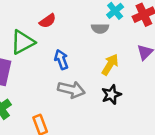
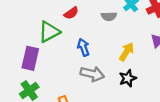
gray semicircle: (100, 28) -> (109, 16), moved

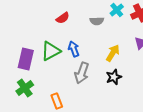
green triangle: (49, 32) -> (51, 51), moved
gray arrow: (92, 74) -> (82, 73), turned 95

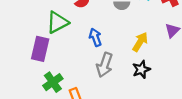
green triangle: (51, 51) -> (57, 22), moved
green cross: (25, 88) -> (53, 82), moved

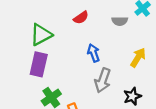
green triangle: (57, 22) -> (41, 35), moved
black star: (141, 69) -> (132, 96), moved

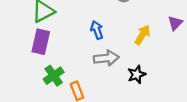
gray arrow: (103, 80) -> (106, 58), turned -115

